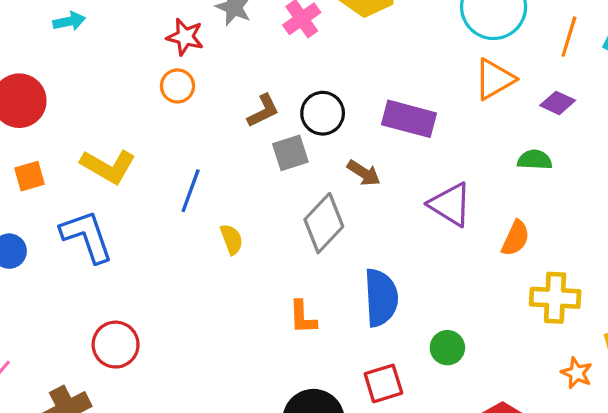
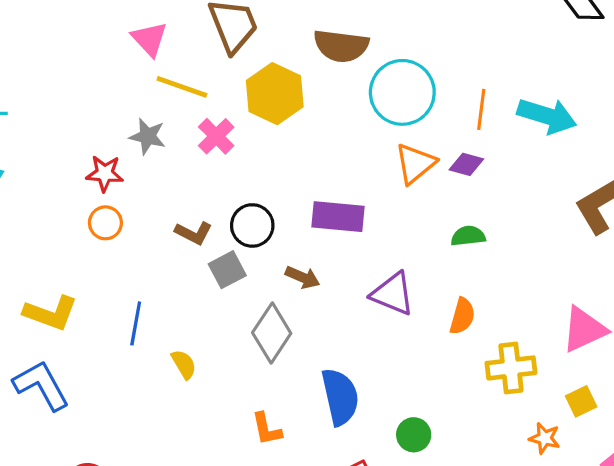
purple diamond: (558, 103) -> (466, 164), moved
brown L-shape: (263, 111) -> (194, 233), turned 63

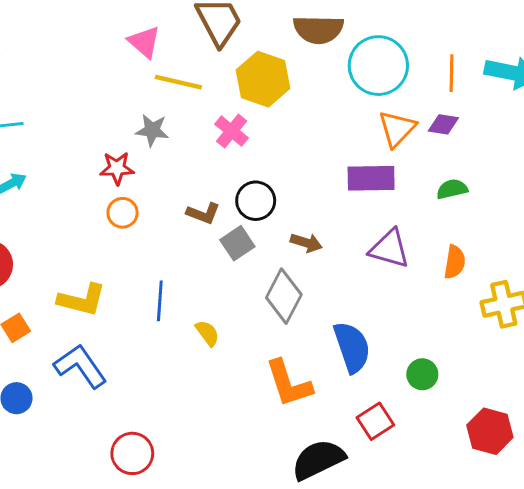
pink cross: (216, 136) -> (232, 131), moved
purple rectangle: (338, 217) -> (371, 178), moved
orange L-shape: (267, 429) -> (289, 383), size x1.6

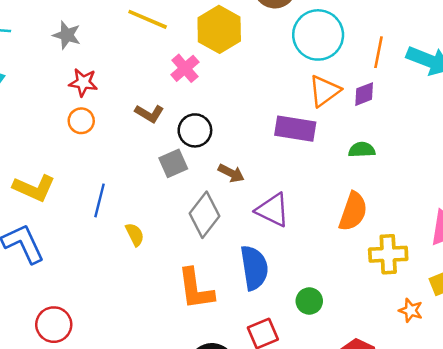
purple diamond: (443, 124) -> (364, 94), turned -40
gray star: (152, 130) -> (67, 35), moved
brown L-shape: (203, 213) -> (149, 113), moved
purple triangle: (389, 249) -> (273, 210), moved
orange semicircle: (455, 262) -> (353, 211), size x1.4

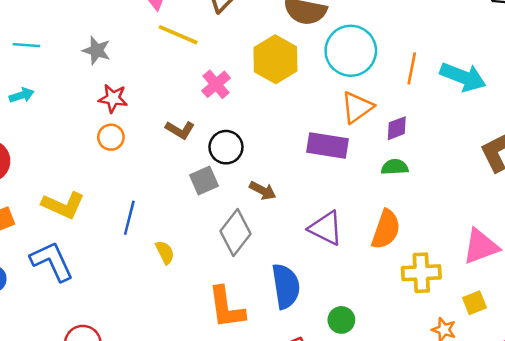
yellow hexagon: (219, 29) -> (275, 59), moved
purple diamond: (364, 94) -> (397, 128), moved
purple triangle: (273, 210) -> (326, 228), moved

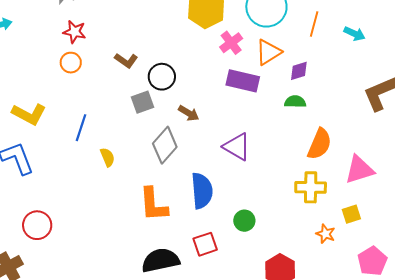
cyan arrow: (463, 77) -> (354, 34), size x0.6
pink cross: (216, 84) -> (231, 43), moved
orange semicircle: (386, 229) -> (319, 144), moved

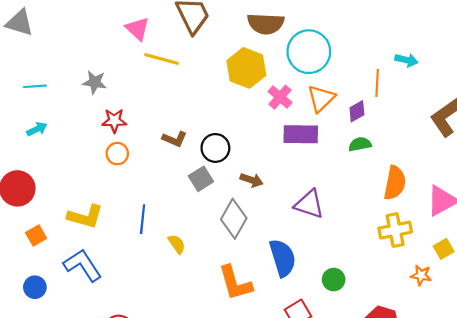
orange line: (314, 24) -> (377, 83), moved

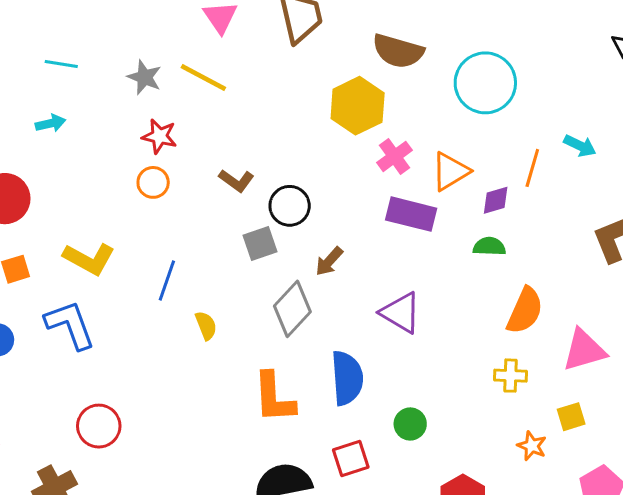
cyan circle: (309, 52) -> (485, 83), moved
yellow line: (162, 59) -> (203, 77), moved
brown arrow: (252, 180) -> (329, 261), turned 100
yellow cross: (395, 230) -> (510, 376), size x0.7

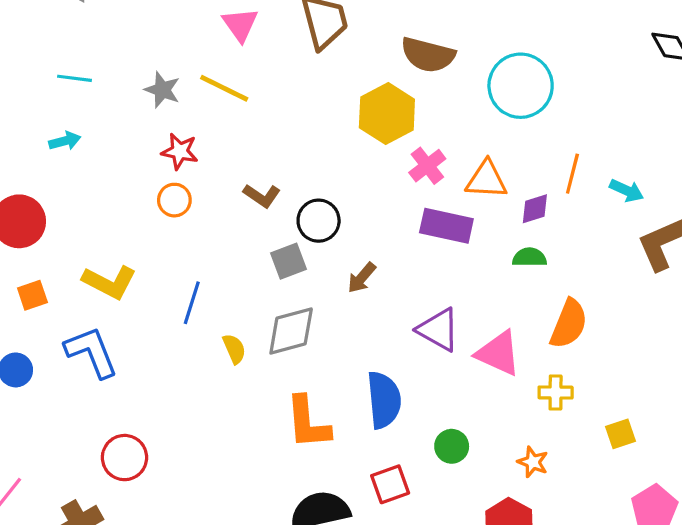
cyan arrow: (580, 146) -> (627, 190), moved
orange triangle: (450, 171) -> (486, 180), turned 36
gray diamond: (292, 309) -> (291, 331), moved, turned 34
pink triangle: (584, 350) -> (498, 353), moved, turned 42
orange star: (532, 446) -> (533, 462), moved

